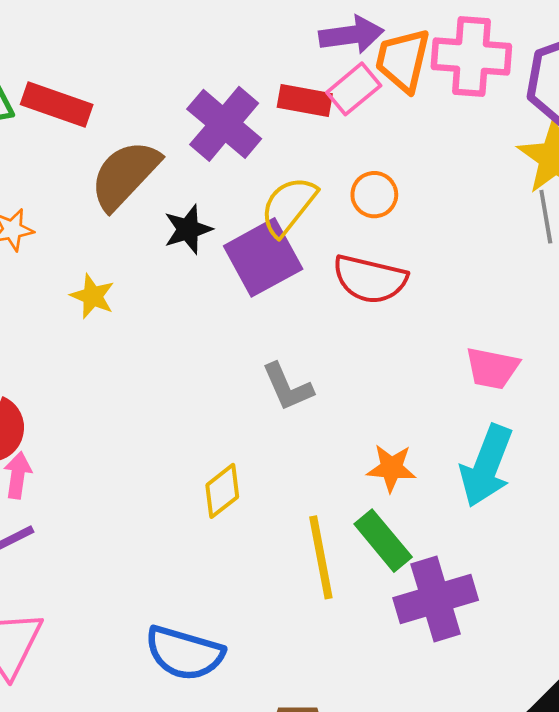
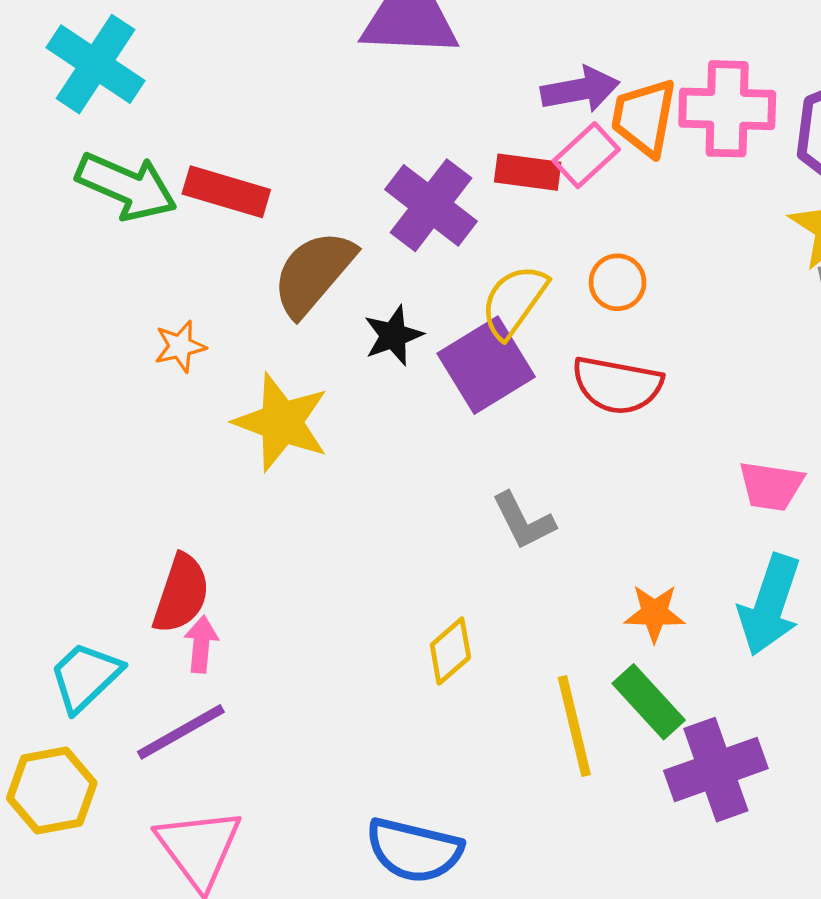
yellow star: (93, 296) -> (281, 422), size x1.8

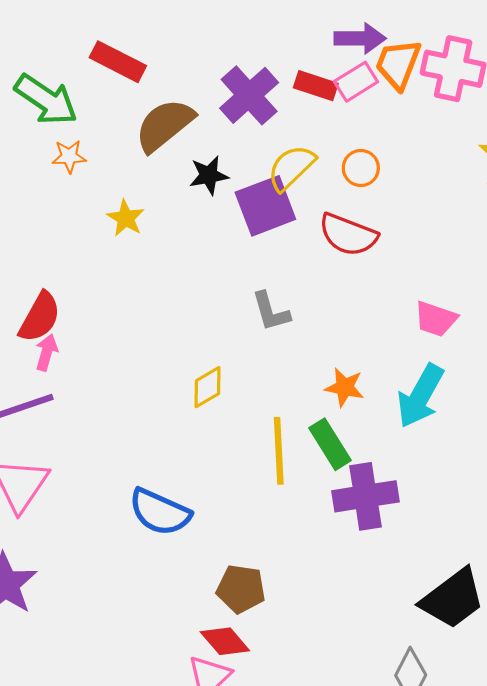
green arrow: (127, 186) -> (46, 100), moved
yellow star: (281, 422) -> (126, 218), size x0.6

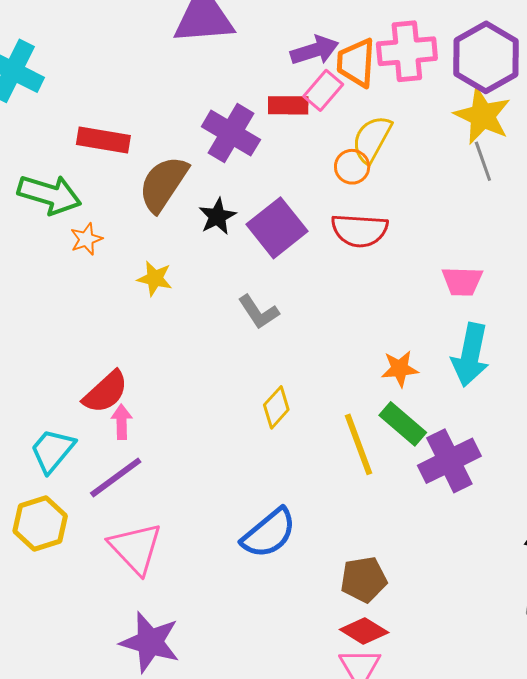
yellow semicircle: (291, 168) -> (372, 139), moved
gray L-shape: (271, 312) -> (259, 312), moved
red semicircle: (40, 317) -> (106, 392), turned 36
blue semicircle: (160, 512) -> (269, 533), turned -46

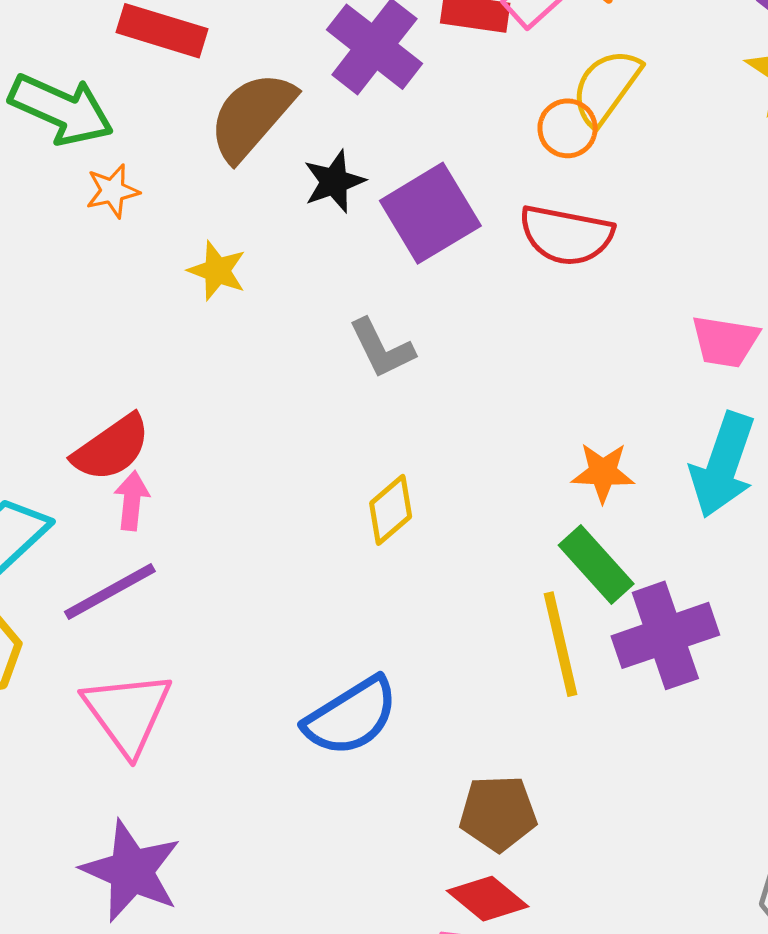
yellow line: (359, 444) -> (560, 644), moved

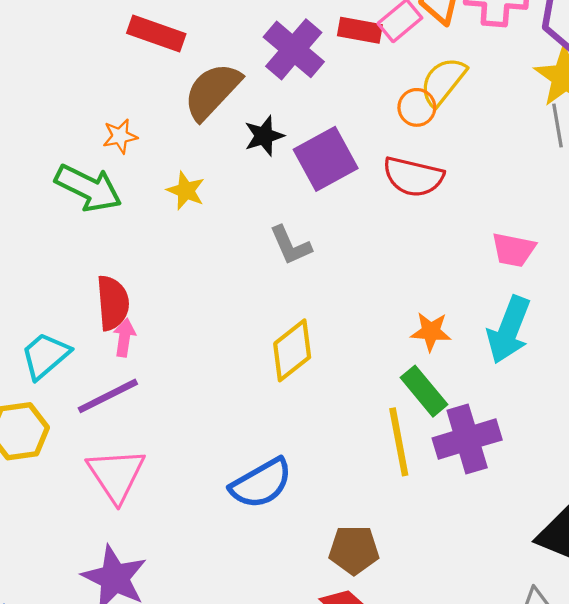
green arrow: (61, 109) -> (88, 188), moved
red semicircle: (112, 448) -> (113, 303), turned -62
yellow diamond: (391, 510) -> (292, 350), size x1.4

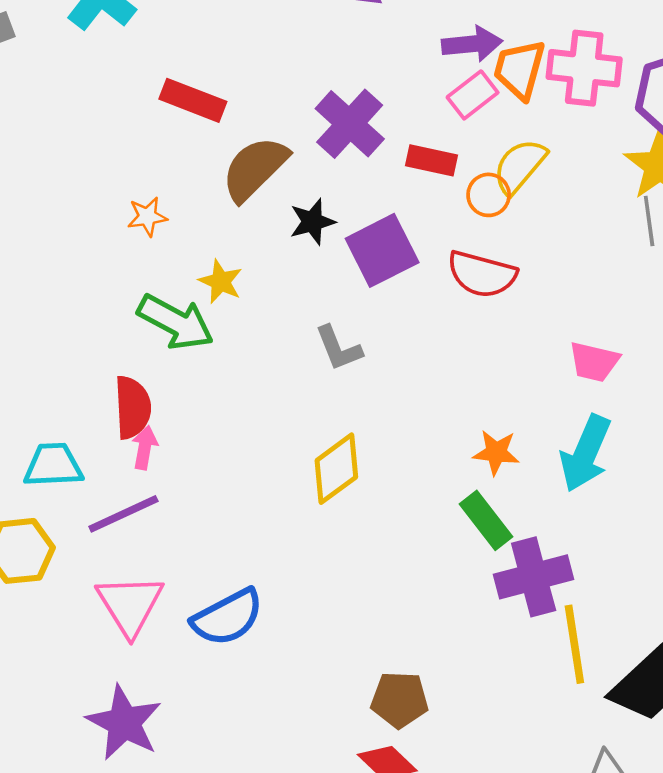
red rectangle: (360, 30) -> (432, 160), moved
green arrow: (88, 188) -> (176, 322), moved
cyan trapezoid: (45, 356) -> (53, 465), turned 36
yellow line: (399, 442) -> (574, 644), moved
blue semicircle: (261, 483) -> (228, 617), moved

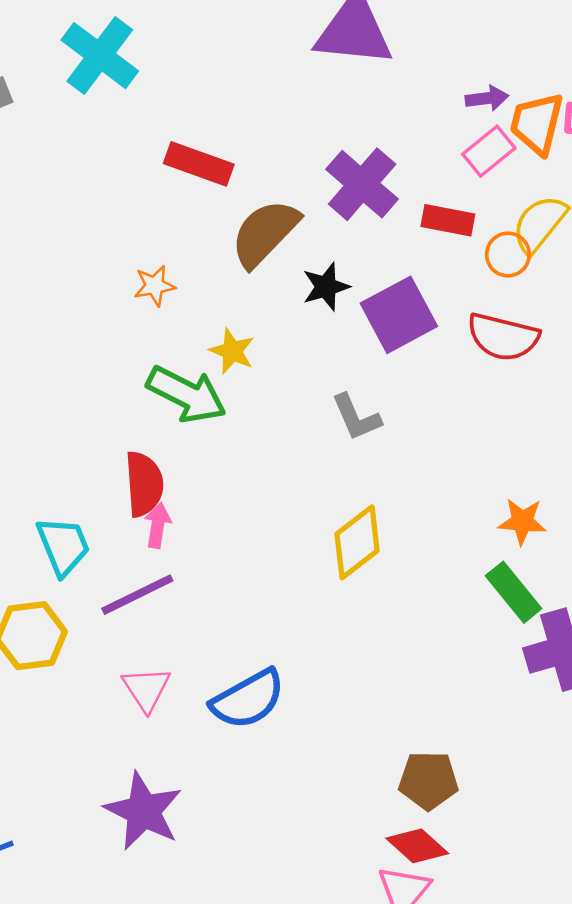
purple arrow: (472, 44) -> (487, 98), size x0.7
cyan trapezoid: (53, 465) -> (63, 546), turned 72
pink triangle: (130, 605) -> (146, 689), size x0.7

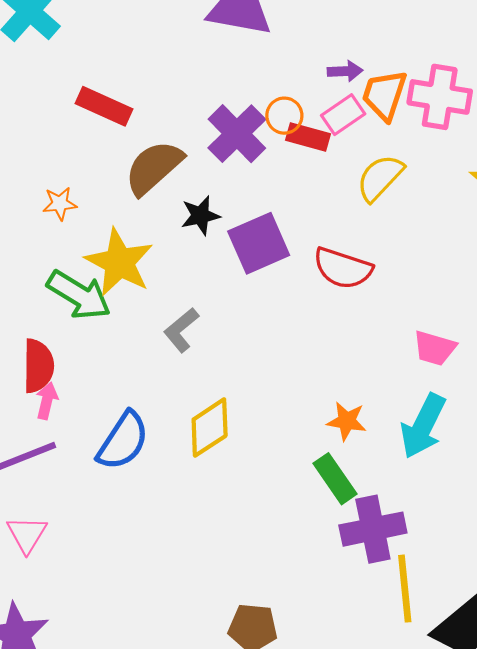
red rectangle: (448, 220) -> (308, 137), moved
orange circle: (508, 255) -> (284, 116), moved
yellow star: (232, 351) -> (119, 262), size x1.8
gray L-shape: (356, 417) -> (181, 330), moved, turned 69
blue semicircle: (248, 699) -> (123, 441), moved, turned -32

